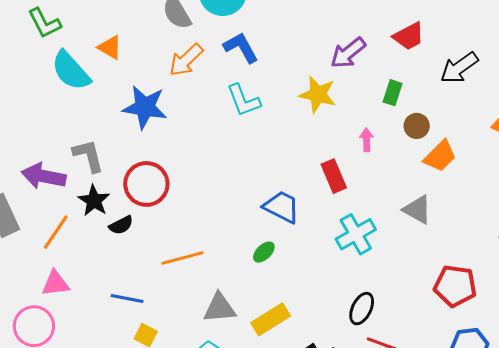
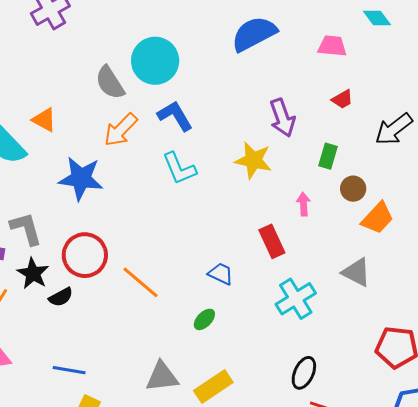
red trapezoid: (409, 36) -> (342, 99), size x0.7
purple arrow: (348, 53) -> (282, 118), turned -69
blue trapezoid: (282, 207) -> (221, 274), size x0.7
orange line: (183, 258) -> (141, 282), moved, turned 57

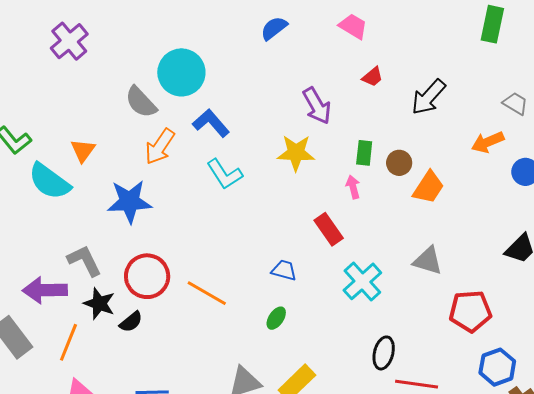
blue semicircle: (254, 34) -> (274, 28), size x0.6
pink trapezoid: (332, 46) -> (353, 26), turned 36
orange triangle: (44, 120) -> (83, 150), turned 48
green rectangle: (328, 156) -> (364, 153), moved
gray triangle: (356, 272) -> (428, 261), moved

